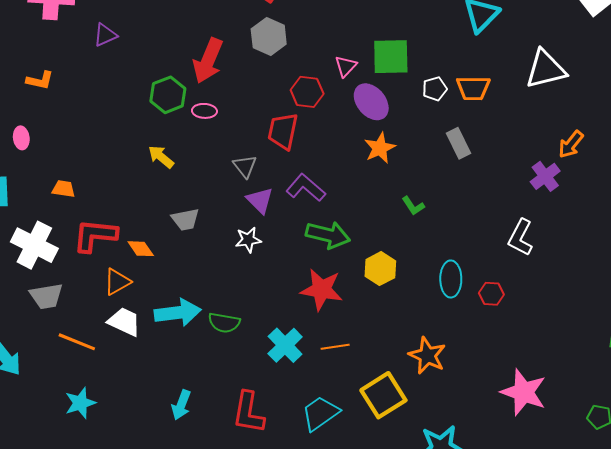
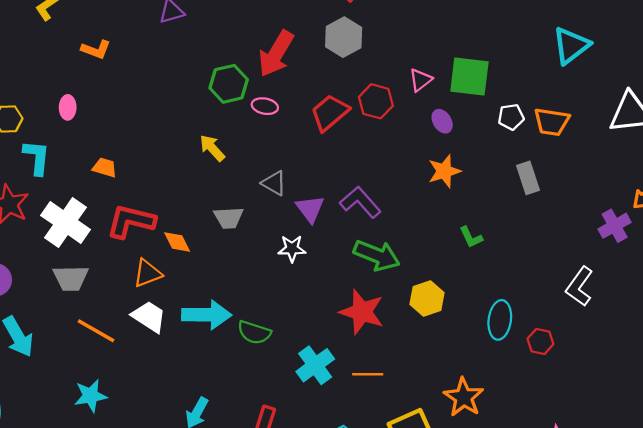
purple ellipse: (371, 102) -> (442, 121), size x0.6
red trapezoid: (283, 131) -> (330, 113), moved, turned 30
gray triangle: (245, 166) -> (274, 183), moved, turned -30

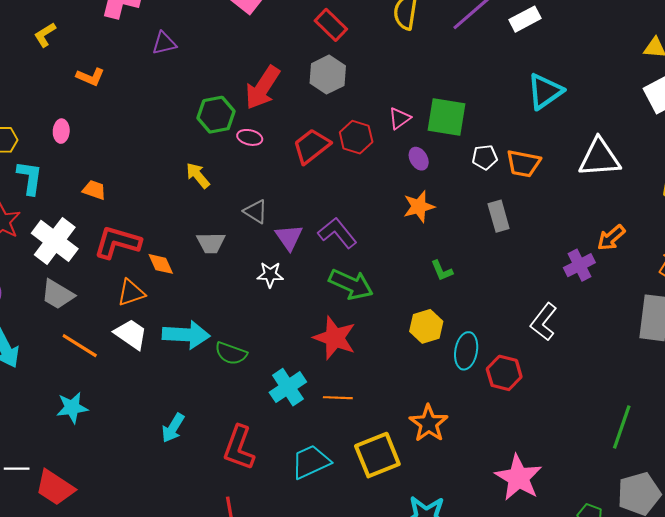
gray trapezoid: (71, 278) -> (58, 294), turned 30
yellow hexagon: (427, 298) -> (426, 326), moved
red hexagon: (540, 341) -> (504, 373), size x1.4

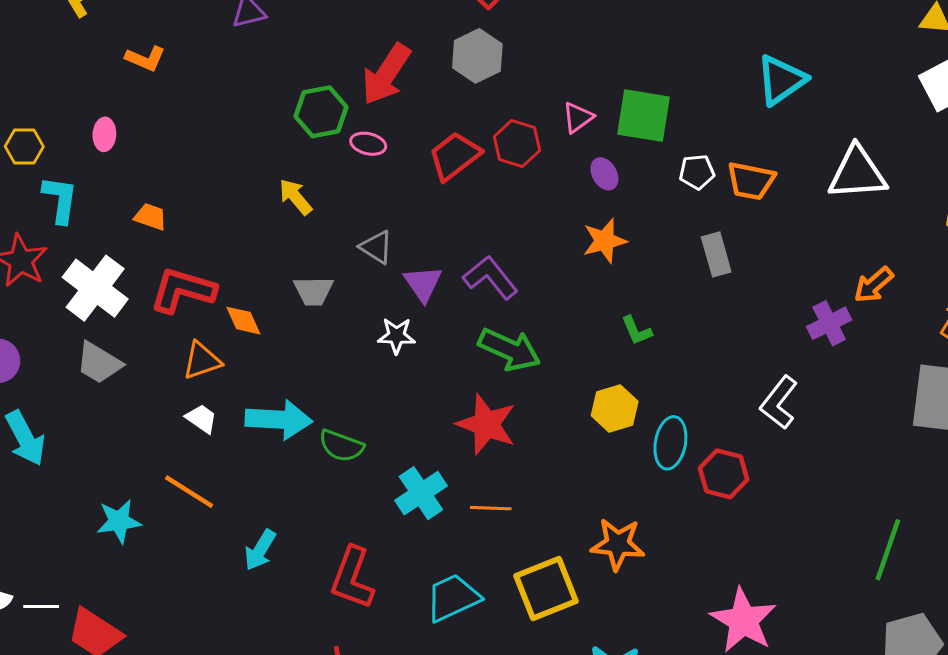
white trapezoid: (131, 334) -> (201, 419), size x0.7
orange line: (80, 346) -> (189, 492), moved
orange star: (429, 423) -> (618, 544), turned -30

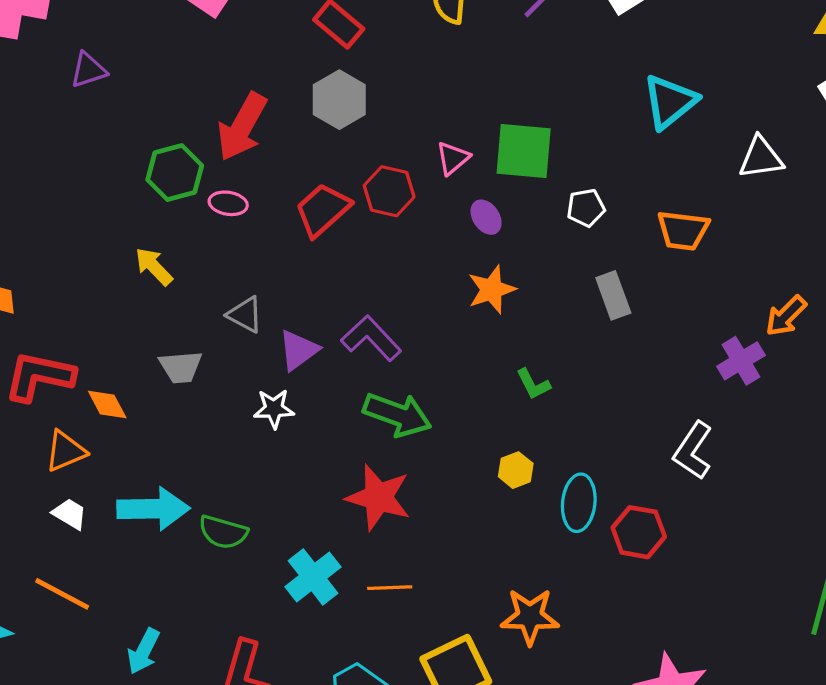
white triangle: (857, 173) -> (761, 158), moved, size x0.7
orange trapezoid: (751, 181) -> (683, 230), moved
purple triangle: (423, 284) -> (298, 350), turned 33
yellow hexagon: (615, 408) -> (516, 470), size x0.7

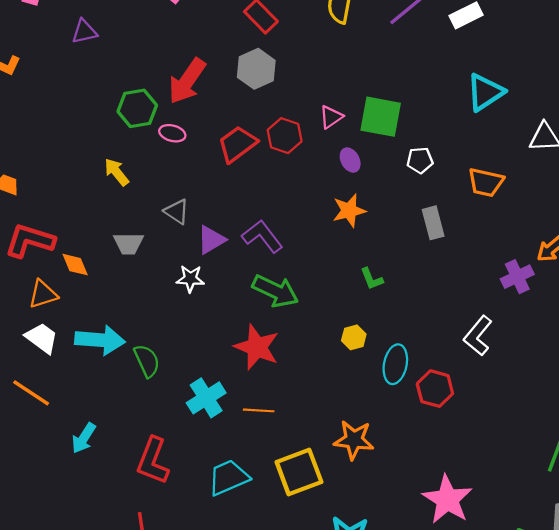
white trapezoid: (70, 514) -> (42, 338), size x1.4
green semicircle: (223, 532) -> (147, 361), turned -136

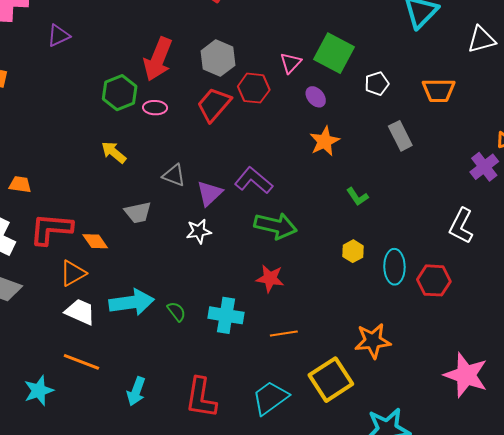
gray hexagon: (256, 69) -> (218, 58), moved
green square: (381, 117) -> (334, 53), turned 30
red star: (257, 347) -> (270, 278), size x0.7
green semicircle: (147, 361) -> (177, 312), size x0.7
cyan cross: (206, 398) -> (226, 315), moved, turned -36

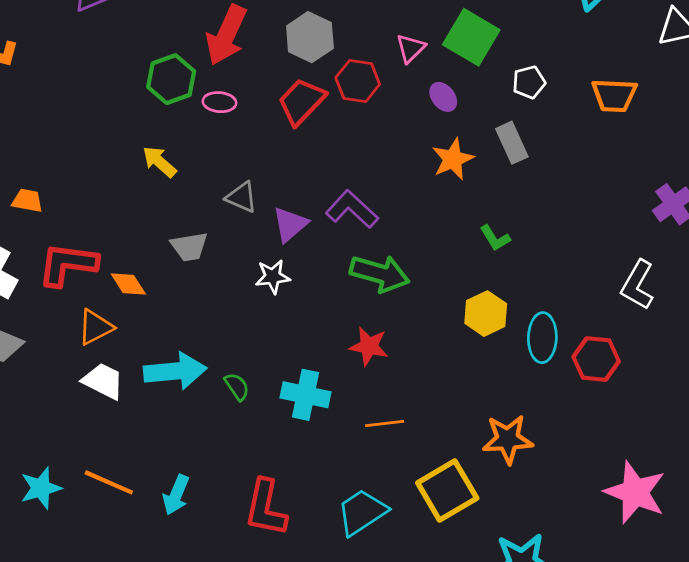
gray rectangle: (400, 136) -> (512, 143), moved
yellow hexagon: (353, 251) -> (486, 314), size x1.4
orange line: (81, 362) -> (109, 482), moved

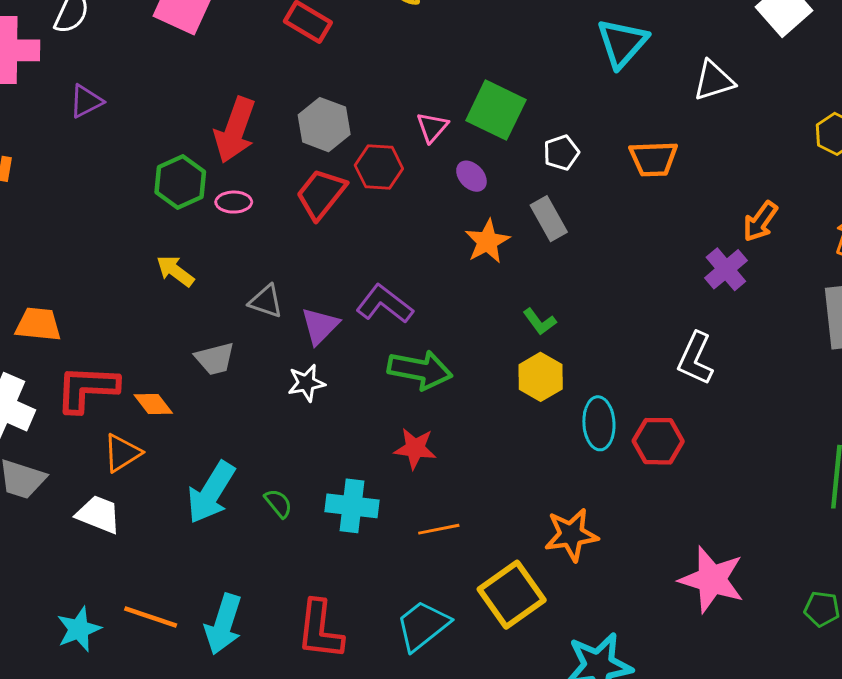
orange trapezoid: (27, 201) -> (38, 324), size x1.4
yellow hexagon: (486, 314) -> (541, 377), moved
cyan arrow: (175, 371) -> (211, 492), turned 132
white trapezoid: (103, 381) -> (99, 514), moved
cyan arrow: (176, 495) -> (223, 624), size x1.4

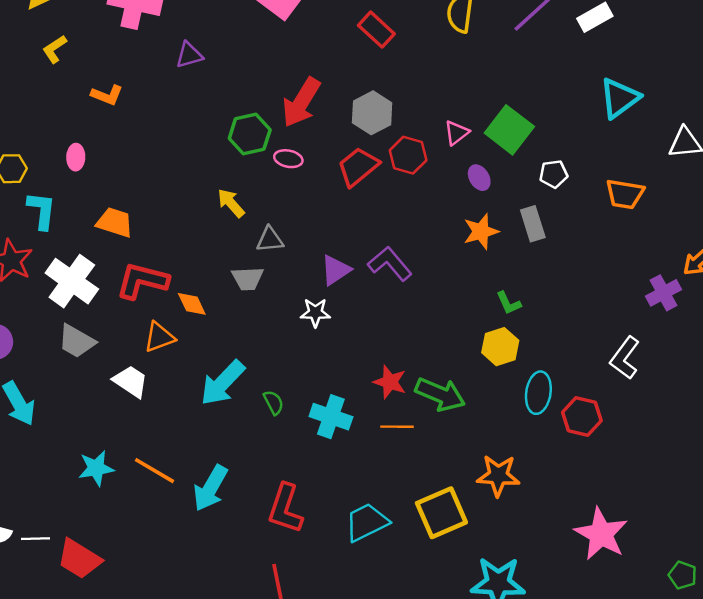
gray triangle: (266, 301) -> (270, 240), moved, turned -36
green arrow: (420, 370) -> (440, 394), moved
orange line: (439, 529) -> (397, 427), moved

